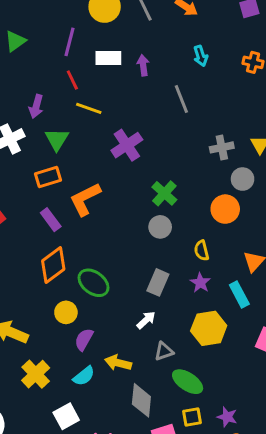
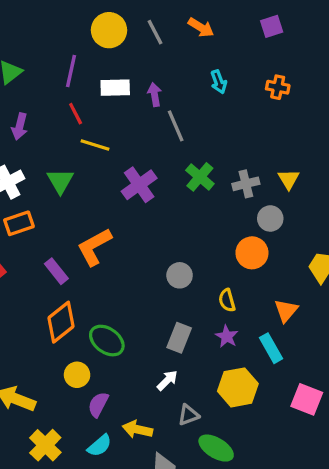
gray line: (181, 99) -> (176, 126), moved
purple arrow: (36, 106) -> (20, 126), moved
orange rectangle: (48, 177) -> (19, 223), moved
green cross: (164, 193) -> (200, 177), moved

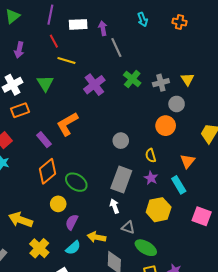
gray rectangle: (179, 338) -> (121, 179), size x1.4
white arrow: (167, 380) -> (115, 206), turned -64
gray triangle: (188, 415) -> (128, 227), turned 40

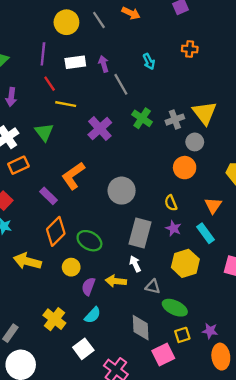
cyan arrow: (143, 19) -> (149, 61), moved
yellow triangle: (187, 79) -> (205, 113), size x1.6
gray circle: (121, 141) -> (122, 191), moved, size x1.5
yellow arrow: (21, 220) -> (27, 261), moved
yellow arrow: (97, 237) -> (116, 281), moved

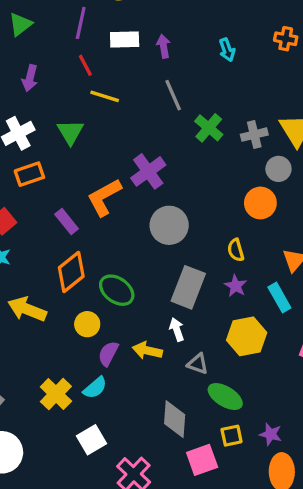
gray line: (121, 84) -> (173, 95), moved
purple cross: (100, 129) -> (148, 171), moved
cyan semicircle: (93, 315) -> (95, 388), moved

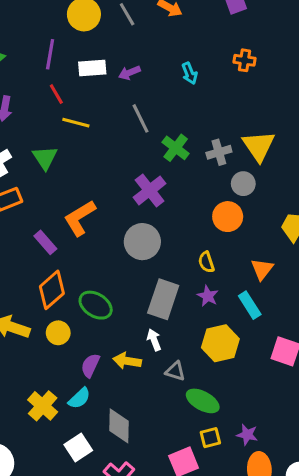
purple arrow: (164, 46) -> (129, 73), turned -100
purple cross: (148, 171) -> (150, 190), moved
yellow circle: (87, 324) -> (58, 333), moved
gray diamond: (175, 419) -> (119, 426), moved

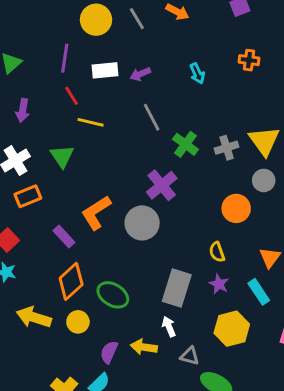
gray circle: (243, 184) -> (264, 180), moved
gray circle: (142, 242) -> (142, 223), moved

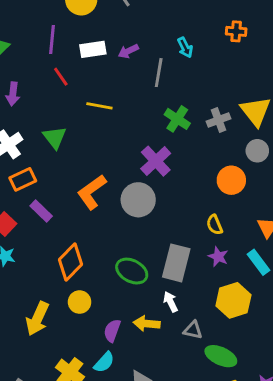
gray line: (152, 117) -> (159, 73), moved, turned 40
yellow line: (91, 122) -> (99, 106), moved
purple rectangle: (64, 237) -> (41, 211), moved
green ellipse: (113, 295) -> (132, 271), moved
yellow arrow: (34, 317) -> (37, 319), moved, turned -80

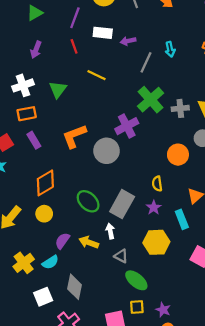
green cross: (177, 119) -> (151, 100), size x1.4

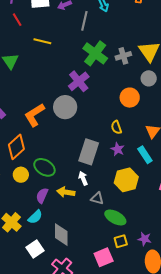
orange L-shape: (74, 136) -> (35, 115), moved
green ellipse: (88, 201) -> (44, 167), moved

